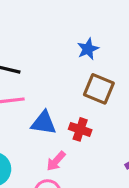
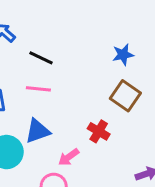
blue triangle: (44, 123) -> (38, 131), moved, turned -40

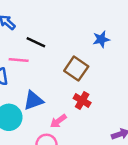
pink line: (38, 89) -> (19, 60), moved
brown square: (125, 96) -> (76, 69), moved

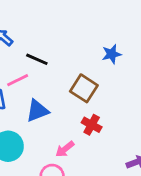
pink line: (19, 60) -> (18, 80), turned -30
blue triangle: (33, 101) -> (37, 111), moved

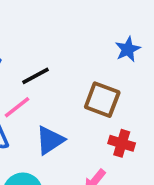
black line: (37, 59) -> (36, 76), turned -40

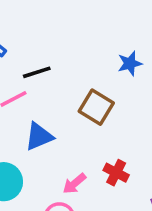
red cross: (122, 143) -> (116, 173), moved

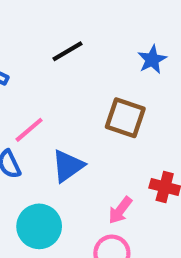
black line: (37, 72) -> (67, 51), moved

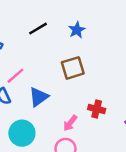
blue star: (152, 60) -> (77, 30), moved
brown square: (125, 118) -> (73, 68), turned -35

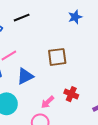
black line: (38, 29) -> (22, 18), moved
blue star: (77, 30) -> (75, 17), moved

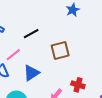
black line: (22, 18) -> (31, 34), moved

